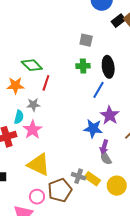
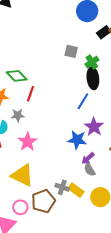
green cross: (83, 66) -> (92, 62), moved, turned -32
pink star: (33, 130) -> (28, 142), moved
purple arrow: (104, 147) -> (88, 158), turned 32

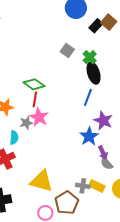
gray square: (71, 51) -> (67, 50), turned 32
green diamond: (17, 76) -> (34, 84), moved
blue star: (77, 140) -> (89, 136), turned -30
pink star: (28, 142) -> (39, 117), moved
purple arrow: (88, 158) -> (103, 153), turned -64

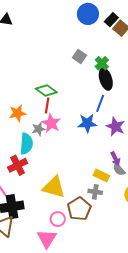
black rectangle: (96, 26) -> (111, 20), moved
blue star: (89, 136) -> (87, 123), moved, turned 30
cyan semicircle: (14, 138) -> (26, 144), size x1.5
yellow rectangle: (97, 186) -> (101, 175), moved

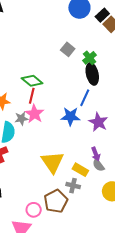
yellow triangle: (54, 187) -> (53, 162), moved, turned 35

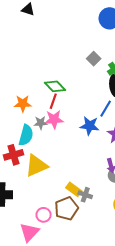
pink star: (34, 114) -> (54, 119), turned 30
yellow triangle: (53, 162) -> (36, 166), moved, turned 35
yellow rectangle: (80, 170) -> (74, 189), moved

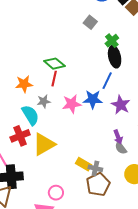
gray square: (94, 59) -> (90, 22), moved
pink star: (54, 119) -> (72, 104), moved
cyan semicircle: (26, 135) -> (30, 115), turned -40
brown pentagon: (66, 209) -> (98, 184), moved

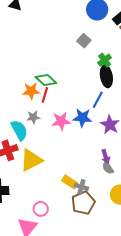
orange star: (24, 84) -> (31, 91), moved

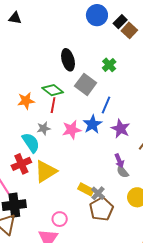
gray square: (84, 41) -> (86, 84), moved, size x1.5
black ellipse: (106, 76) -> (68, 60), moved
orange star: (31, 91) -> (26, 101), moved
blue star: (82, 118) -> (92, 124), turned -30
gray cross: (81, 187) -> (98, 193), turned 32

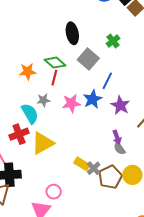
brown pentagon: (101, 209) -> (110, 177), moved

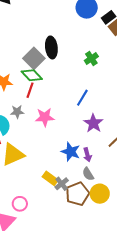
gray square: (88, 59) -> (34, 58), moved
blue star: (93, 99) -> (71, 152), moved, turned -30
gray semicircle: (120, 148) -> (88, 174), moved

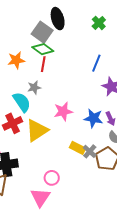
pink star: (45, 117) -> (63, 111), moved

